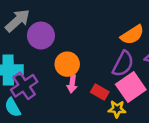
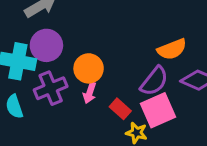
purple circle: (41, 36) -> (46, 45), moved
purple cross: (24, 86) -> (51, 88), moved

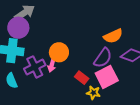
purple circle: (46, 45) -> (18, 28), moved
pink arrow: (90, 93) -> (52, 65), moved

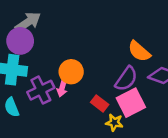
orange semicircle: (113, 36) -> (139, 51), turned 66

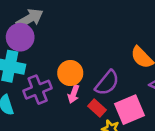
purple semicircle: (126, 79) -> (107, 83), moved
pink arrow: (62, 88) -> (74, 94), moved

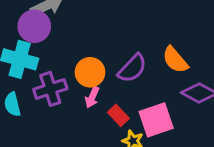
purple semicircle: (107, 83) -> (132, 68), moved

